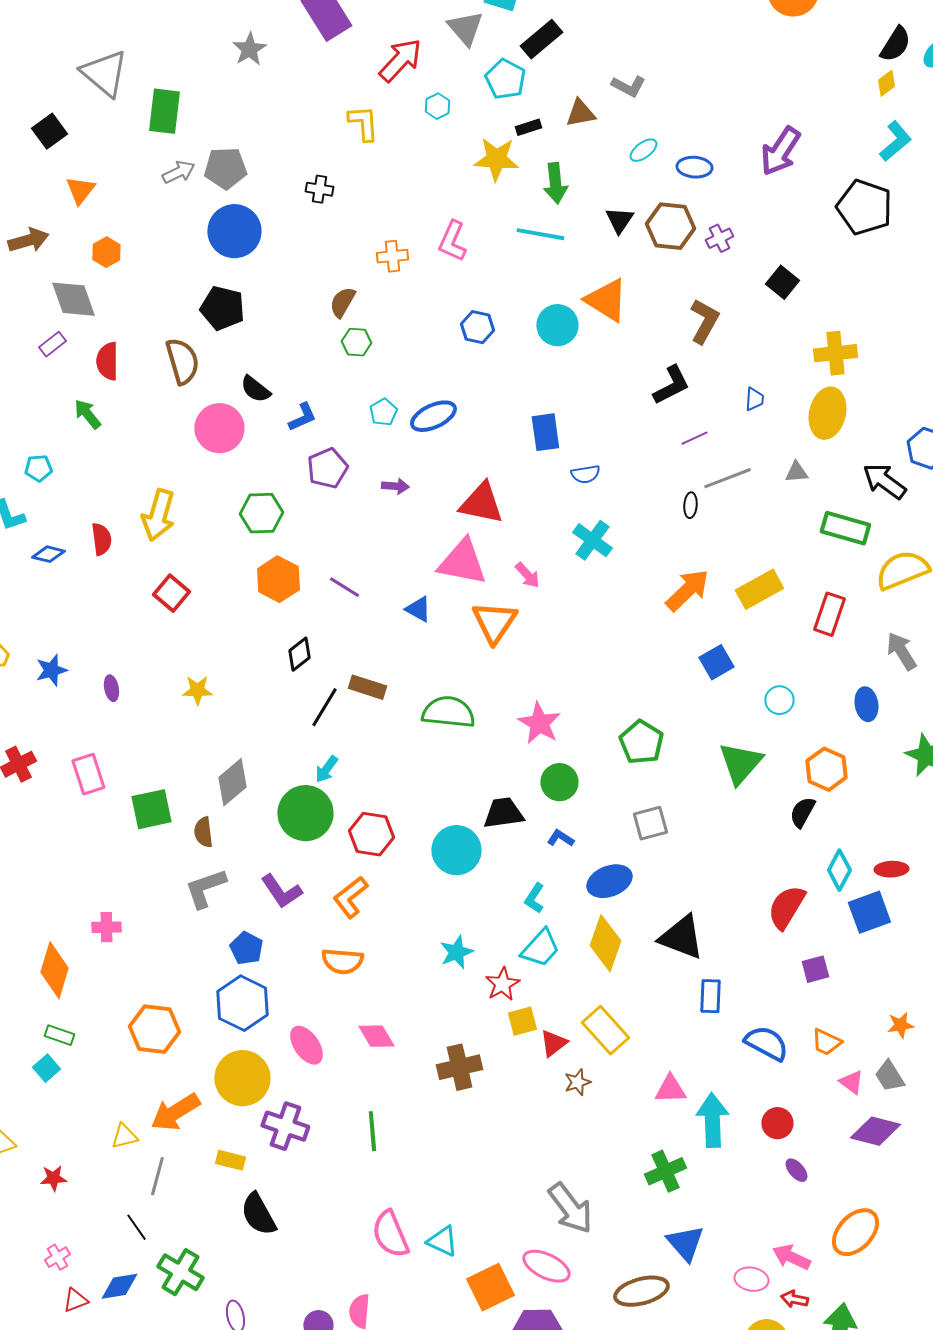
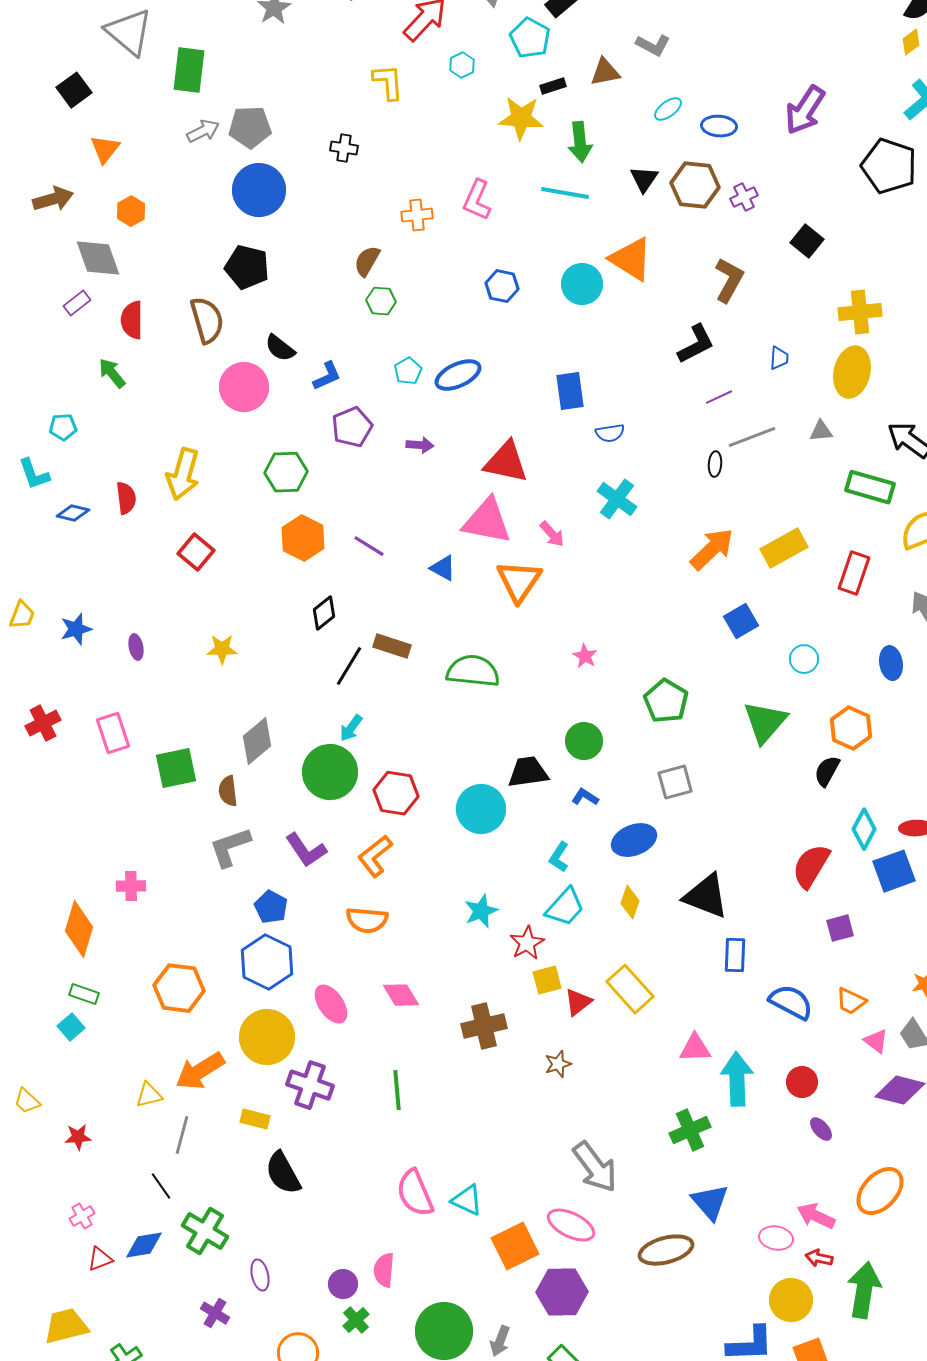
pink star: (539, 723) -> (585, 656), moved, size x0.6
yellow diamond: (605, 943) -> (630, 902), size x0.6
brown star: (577, 1082) -> (558, 1064), moved

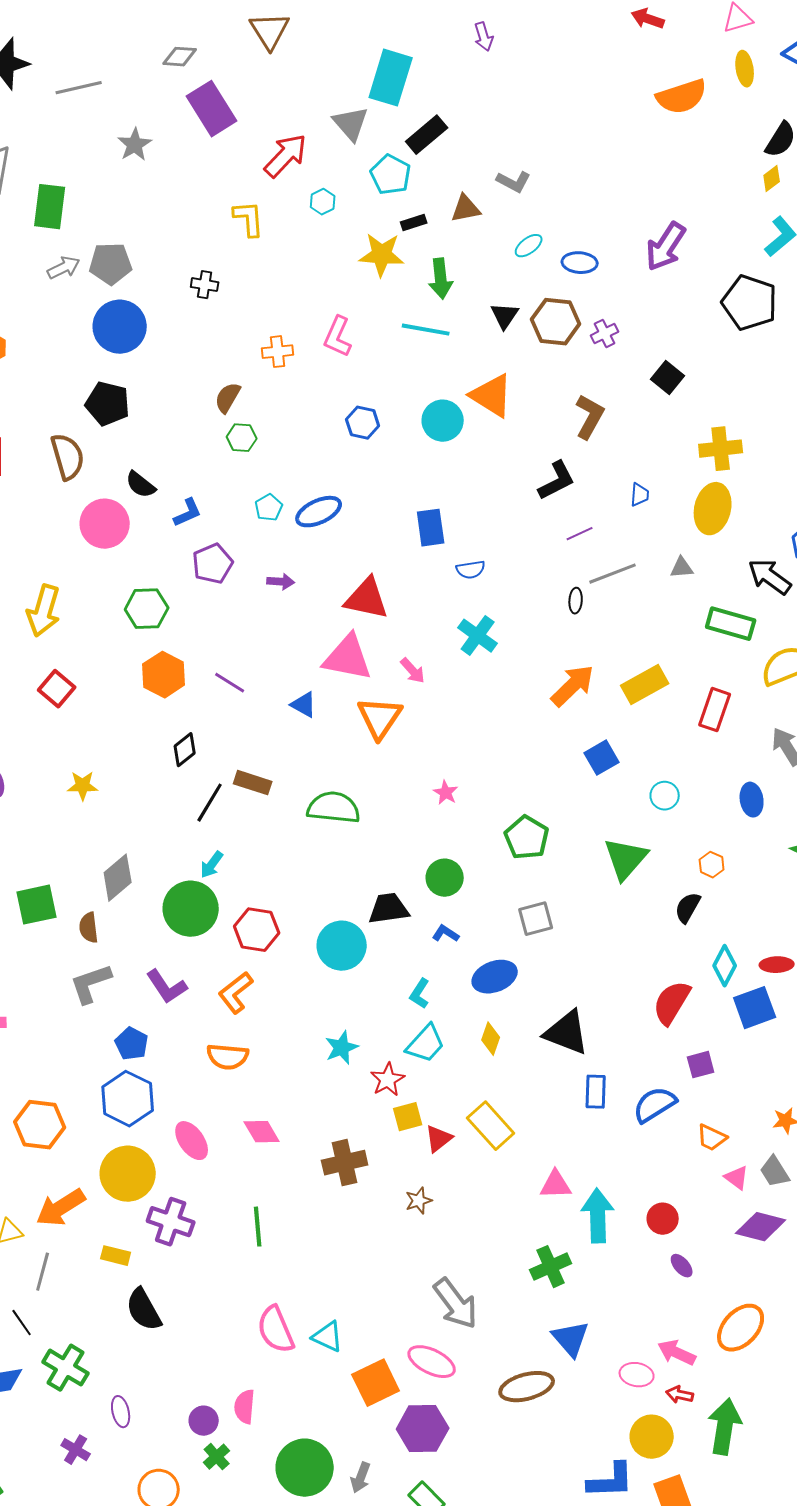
orange hexagon: (851, 728) -> (712, 865), size x0.6
blue semicircle: (791, 1002) -> (655, 1105), moved, turned -60

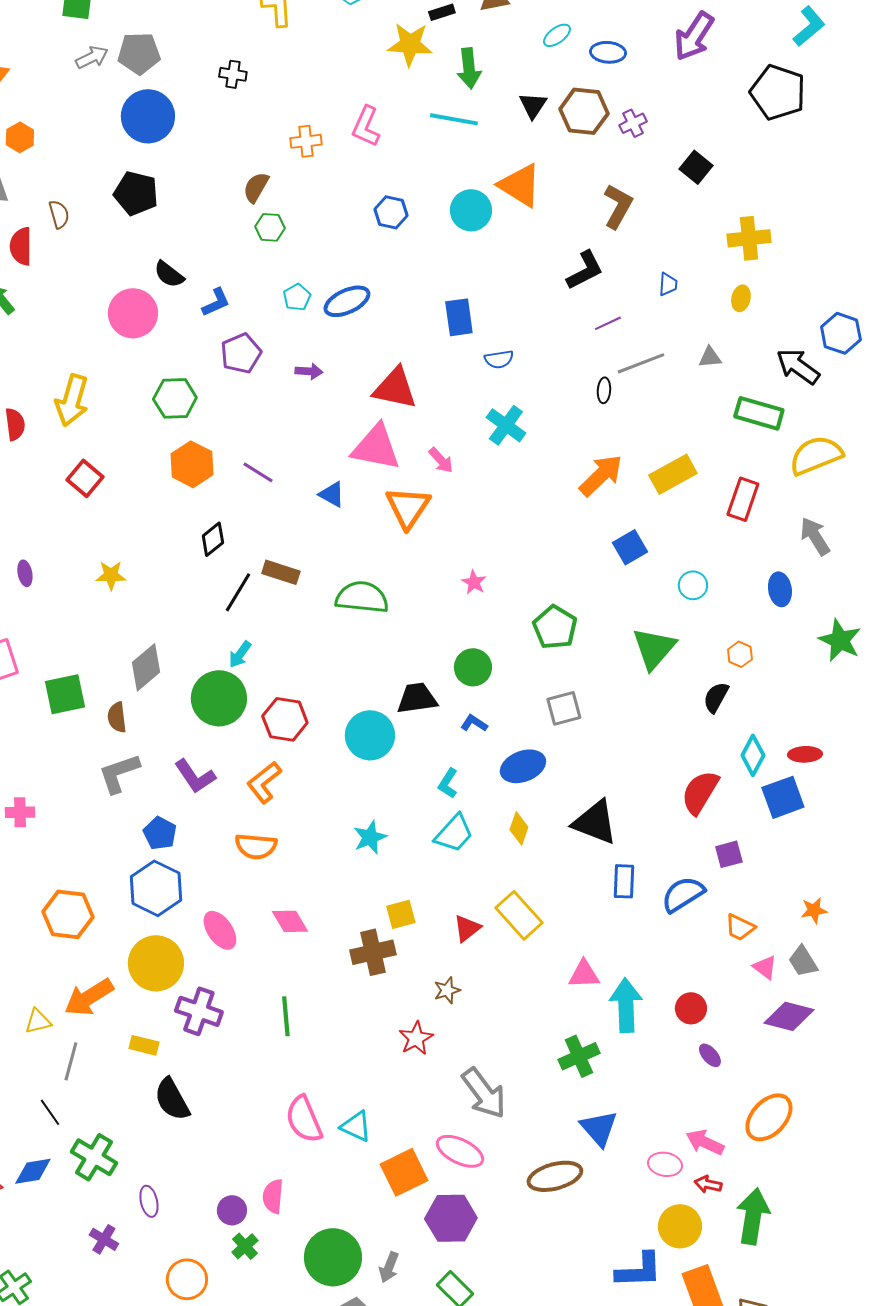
brown semicircle: (68, 457) -> (59, 214), moved, size x0.6
yellow ellipse: (713, 509) -> (741, 298), size x0.5
red star: (388, 1080) -> (416, 1038), moved
yellow square: (408, 1117) -> (401, 914), moved

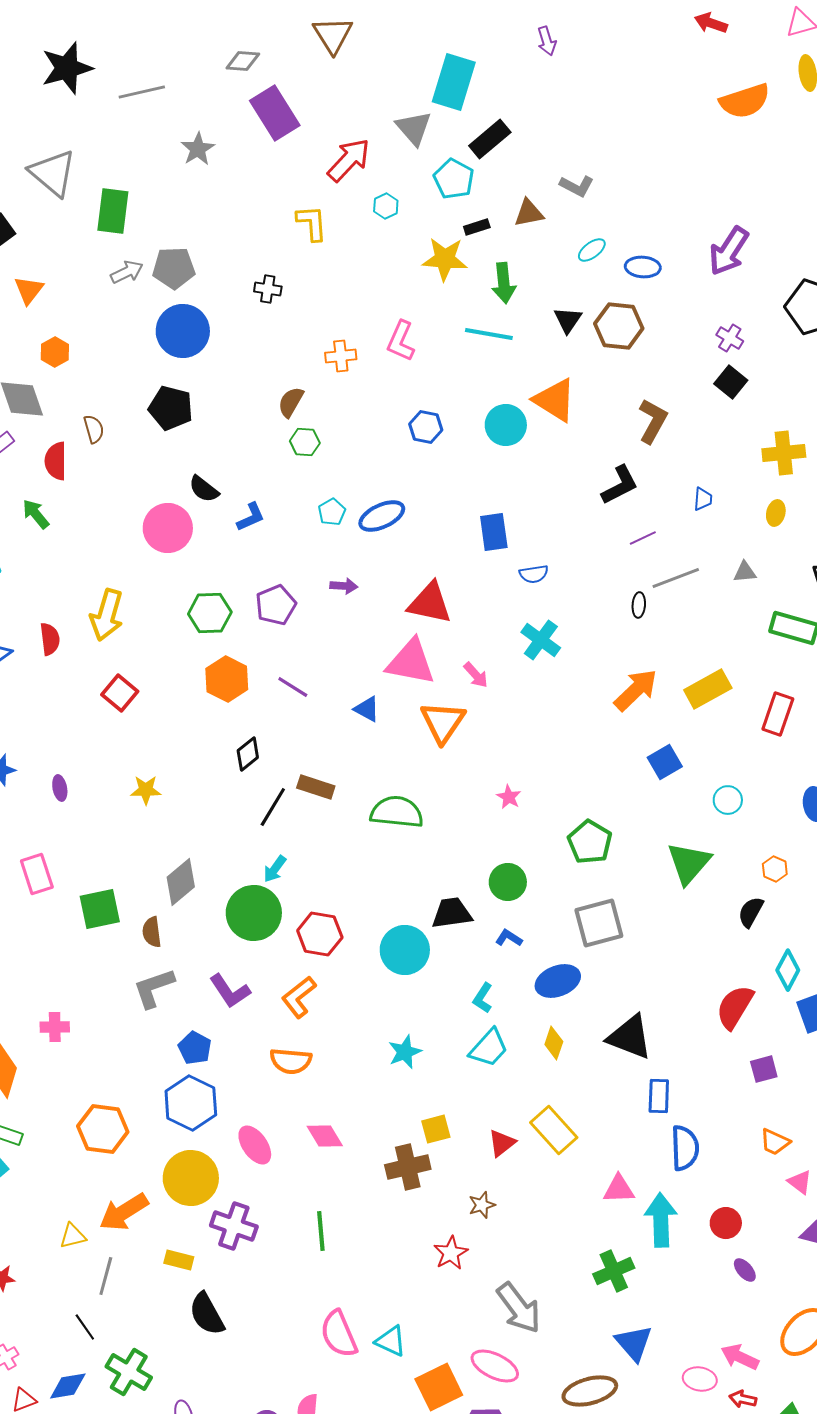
purple cross: (633, 123) -> (730, 338), moved, turned -32
purple pentagon: (241, 353) -> (276, 605), moved
gray square: (564, 708) -> (599, 923), size x1.4
blue semicircle: (683, 894) -> (685, 1148), moved, turned 120

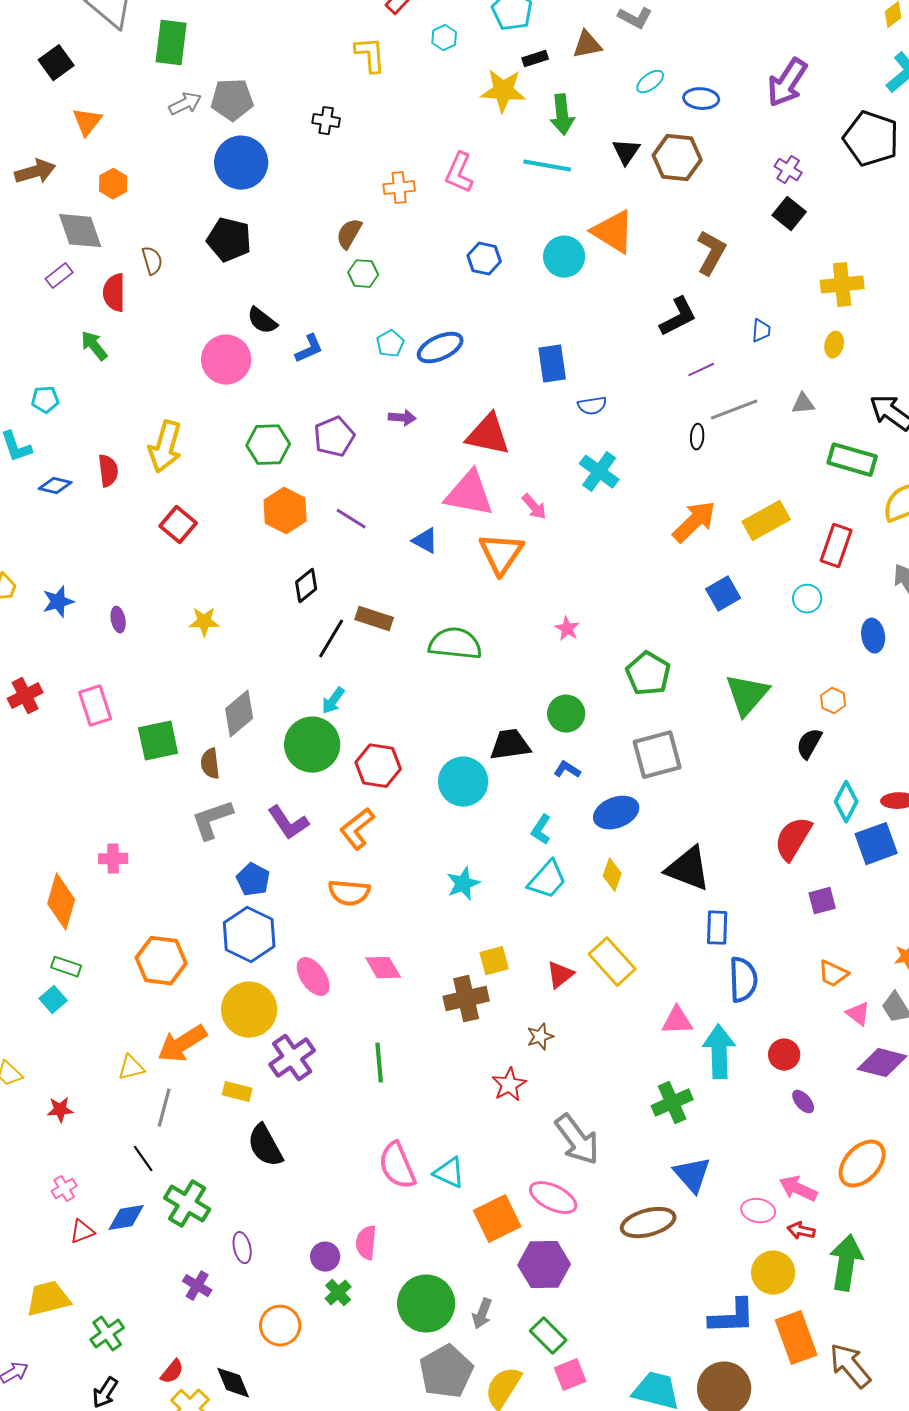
cyan circle: (728, 800) -> (807, 599), moved
purple cross: (234, 1226) -> (292, 1058), turned 36

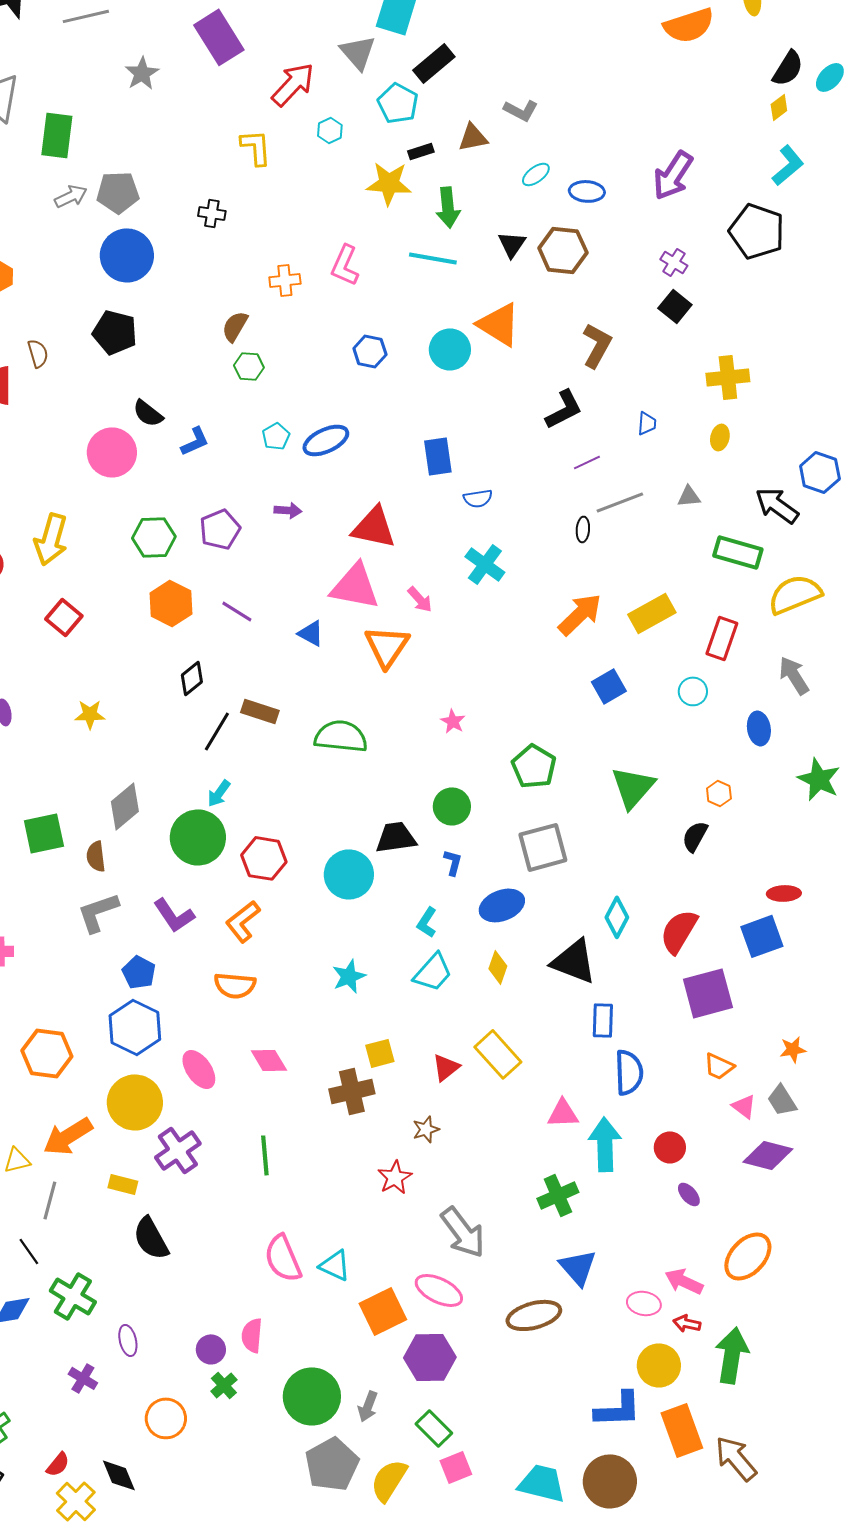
blue L-shape: (567, 770) -> (453, 862), turned 72
cyan diamond: (846, 802) -> (617, 917), moved
purple square: (822, 901) -> (708, 993), size x1.8

